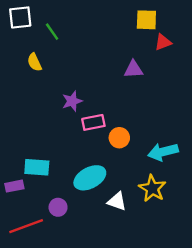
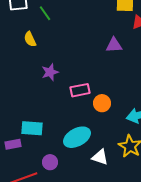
purple star: (72, 101) -> (50, 72), moved

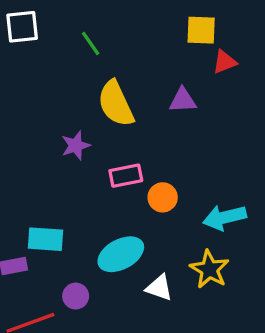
green line: (45, 13) -> (91, 43), moved
yellow semicircle: (30, 39) -> (116, 104), moved, size x1.8

